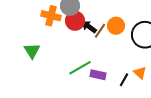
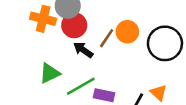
black arrow: (89, 27) -> (83, 50), moved
green triangle: (32, 51) -> (50, 73), moved, turned 36

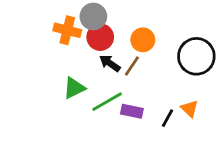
orange circle: (127, 32) -> (143, 40), moved
brown line: (107, 38) -> (132, 66), moved

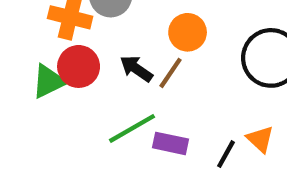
red circle: (100, 37) -> (79, 66), moved
green triangle: (74, 88) -> (49, 81), moved

